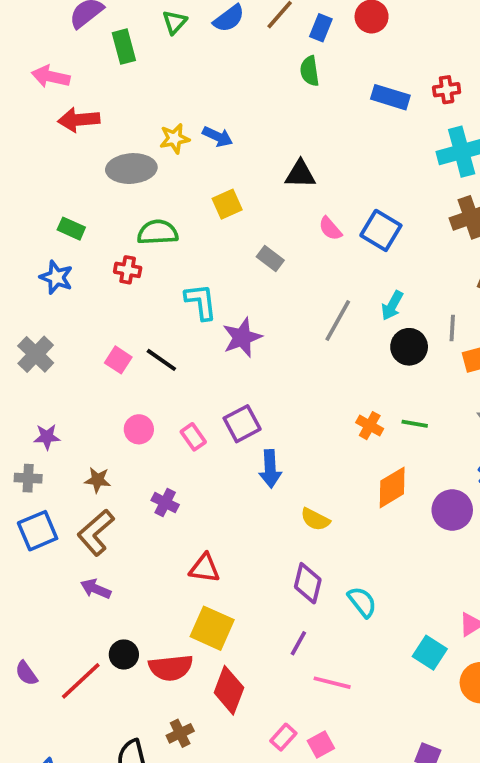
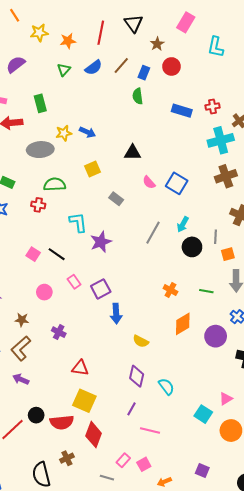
green rectangle: (124, 47) -> (40, 103), moved
green line: (415, 424) -> (206, 291), moved
pink rectangle: (193, 437) -> (74, 282), moved

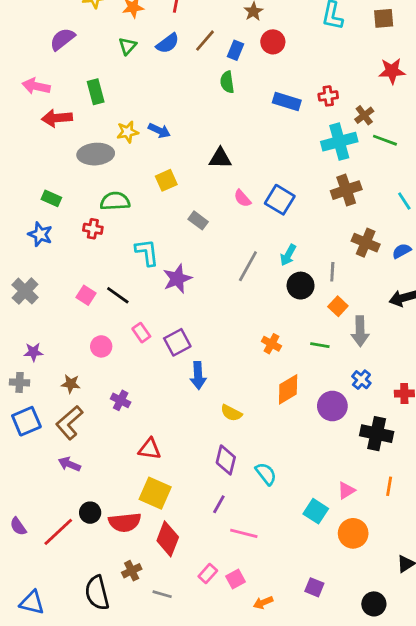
orange square: (228, 254) -> (338, 306), moved, turned -32
gray line: (107, 478) -> (162, 594), moved

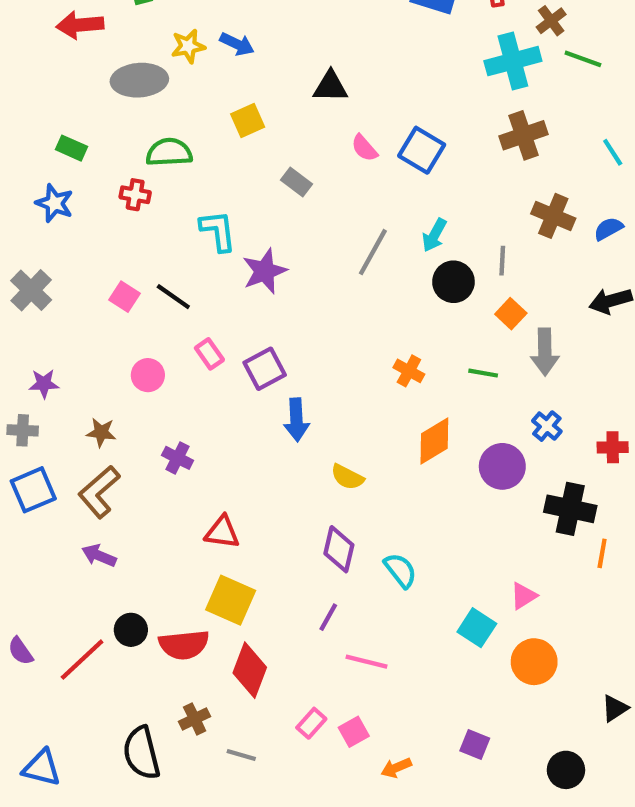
orange line: (389, 486) -> (602, 553), moved

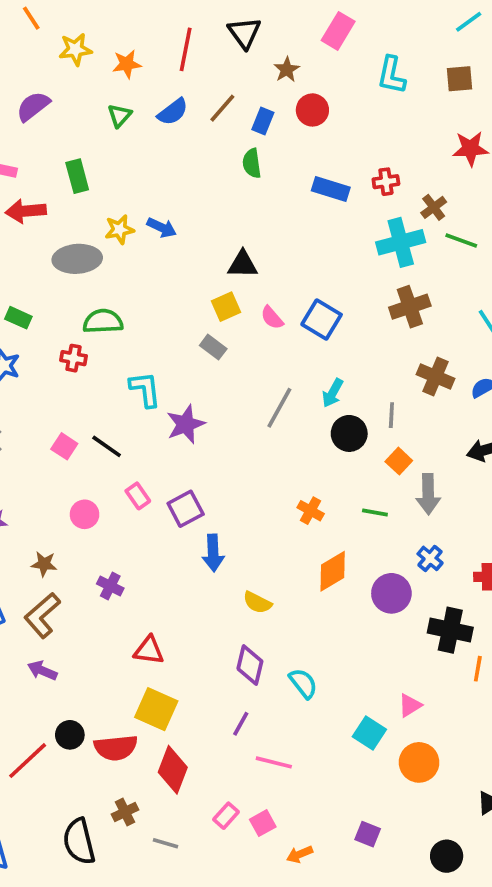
yellow square: (248, 120) -> (226, 307), moved

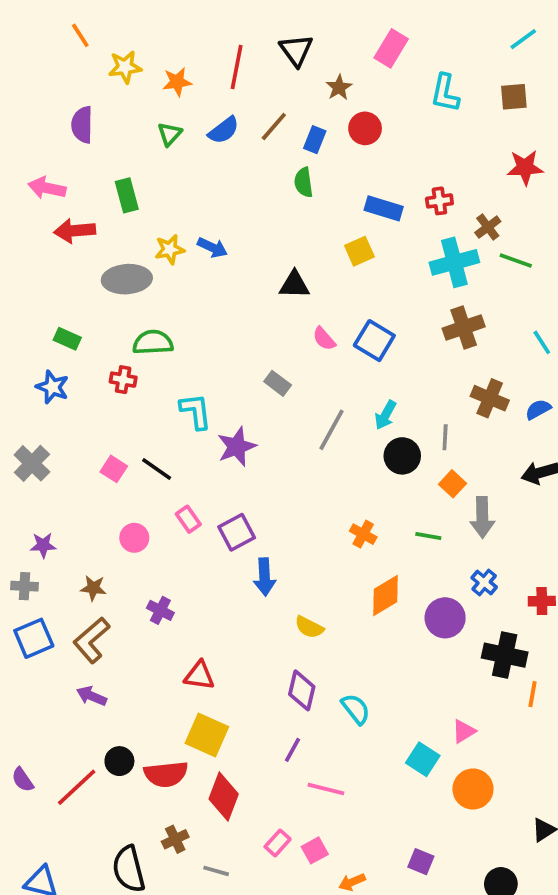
purple semicircle: (33, 106) -> (82, 125), turned -51
yellow square: (226, 307) -> (359, 251), moved
gray rectangle: (213, 347) -> (278, 383), moved

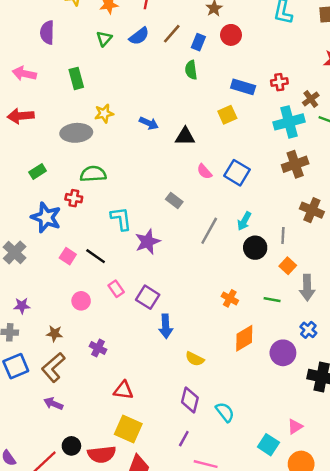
red arrow: (75, 231) -> (21, 116), moved
blue arrow: (212, 247) -> (149, 123), moved
green rectangle: (67, 339) -> (38, 172), turned -56
blue star: (52, 387) -> (46, 217), moved, size x1.4
purple square: (237, 532) -> (148, 297), turned -30

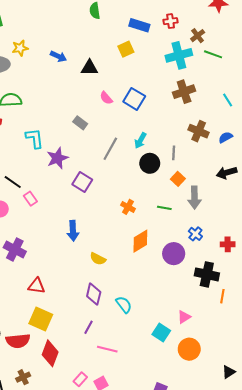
black line: (96, 256) -> (13, 182), moved
purple square: (148, 297) -> (82, 182), moved
purple cross: (98, 348) -> (15, 249), size x1.5

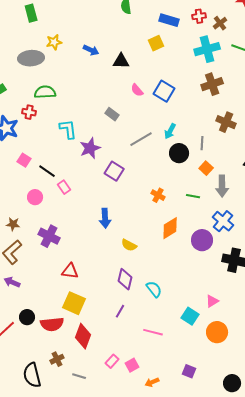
brown cross: (198, 36) -> (220, 23), moved
gray line: (110, 149) -> (141, 139), turned 30
blue cross: (195, 234) -> (223, 221), size x1.5
pink line: (107, 349) -> (153, 332), moved

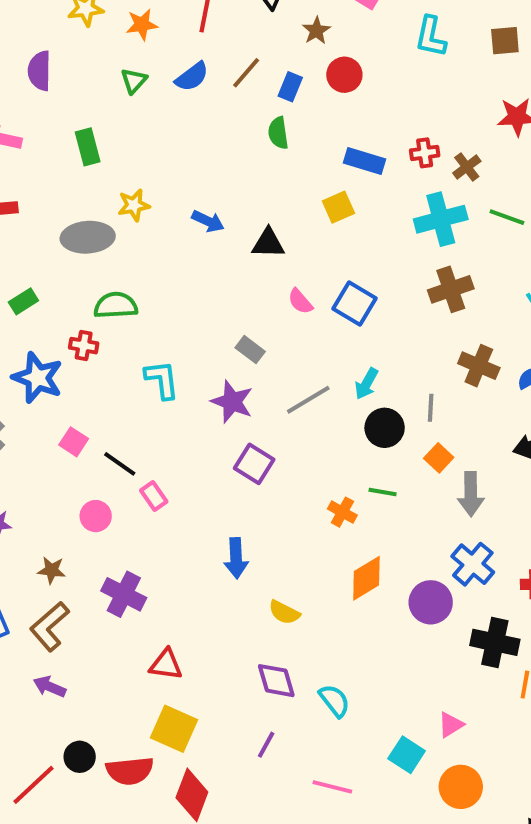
purple star: (90, 148) -> (232, 402), moved, turned -30
green line: (193, 196) -> (383, 492), moved
purple diamond: (125, 279) -> (276, 681), turned -30

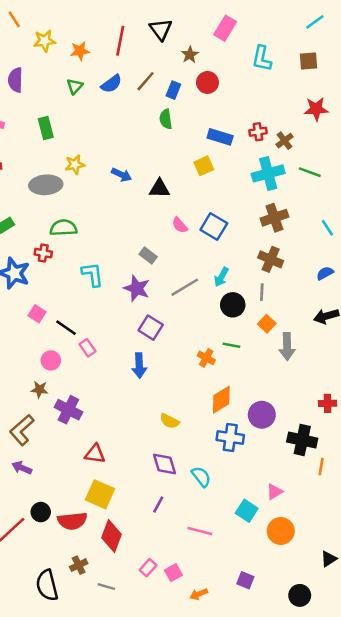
brown cross: (479, 366) -> (271, 259), moved
blue arrow: (236, 558) -> (139, 365), moved
blue cross: (473, 564) -> (230, 437), moved, turned -32
brown star: (52, 570) -> (39, 389), moved

